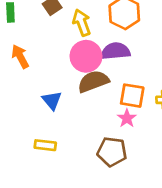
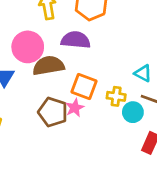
pink circle: (86, 56) -> (28, 47), moved
brown pentagon: (112, 152) -> (53, 112), moved

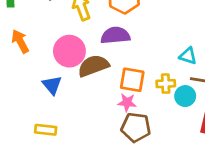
pink star: (75, 108) -> (127, 102), turned -30
brown pentagon: (53, 112) -> (136, 127), moved

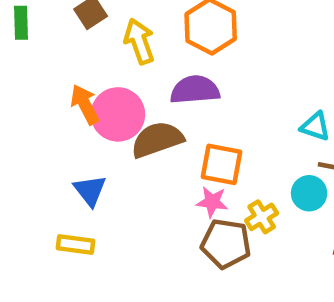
orange arrow: (20, 41) -> (85, 104), moved
yellow cross: (166, 84) -> (262, 217), moved, turned -30
blue triangle: (52, 85) -> (90, 190), moved

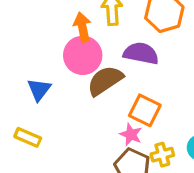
orange arrow: (85, 104) -> (82, 27), moved
brown semicircle: (157, 140) -> (105, 81), turned -30
blue triangle: (90, 190) -> (39, 89), moved

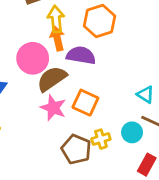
orange arrow: (82, 27) -> (57, 38), moved
pink star: (131, 135) -> (53, 108), moved, size x1.4

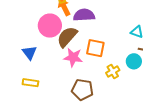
brown pentagon: (76, 149) -> (82, 90), moved

